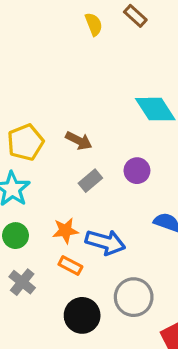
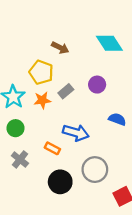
brown arrow: (79, 141) -> (60, 48), moved
yellow pentagon: (25, 142) -> (41, 72), moved, turned -30
orange star: (65, 231) -> (42, 100), moved

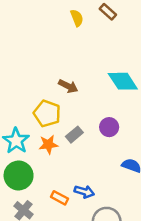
green circle: (15, 128) -> (19, 175), size x1.5
blue arrow: (76, 133) -> (84, 192), moved, size x0.7

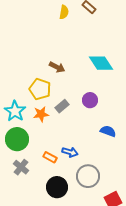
yellow semicircle: (77, 18) -> (64, 12), turned 32

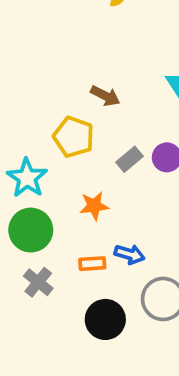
gray rectangle: (62, 106) -> (130, 159), moved
orange star: (41, 114) -> (94, 206), moved
orange rectangle: (50, 157) -> (92, 264), turned -32

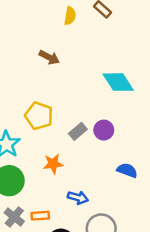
brown arrow: (105, 96) -> (49, 57), moved
orange rectangle: (92, 264) -> (40, 216), moved

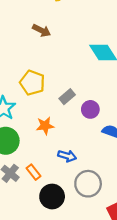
purple circle: (104, 130) -> (90, 109), moved
orange rectangle: (40, 216) -> (33, 172), turned 56

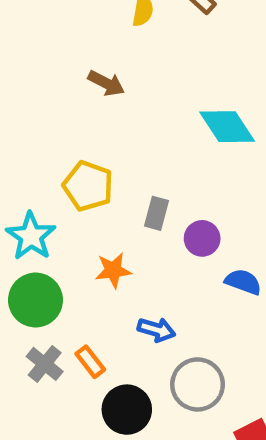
gray rectangle: (67, 97) -> (156, 213), turned -35

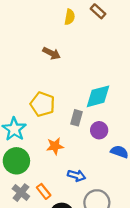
cyan diamond: (227, 127) -> (98, 96), moved, turned -72

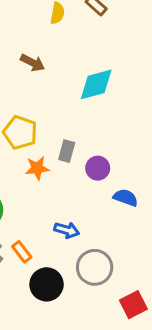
cyan diamond: (98, 96) -> (96, 84), moved
orange star: (55, 146) -> (37, 168), moved

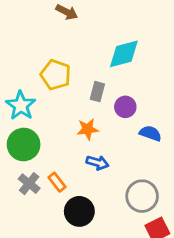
cyan diamond: (96, 84) -> (124, 54), moved
orange star: (37, 168) -> (88, 129), moved
gray circle: (95, 267) -> (142, 196), moved

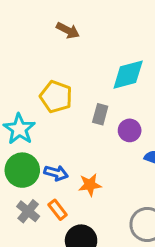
orange star: (88, 129) -> (90, 185), moved
blue arrow: (97, 163) -> (56, 173), moved

